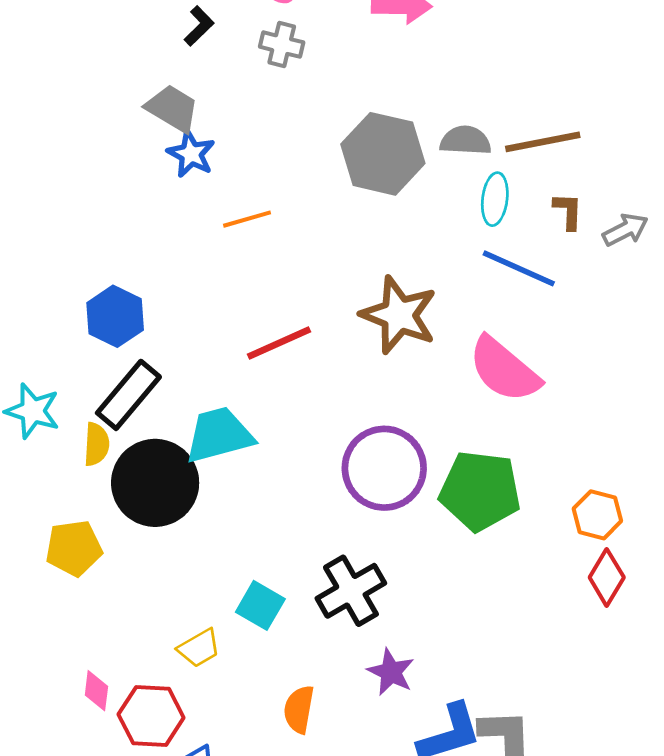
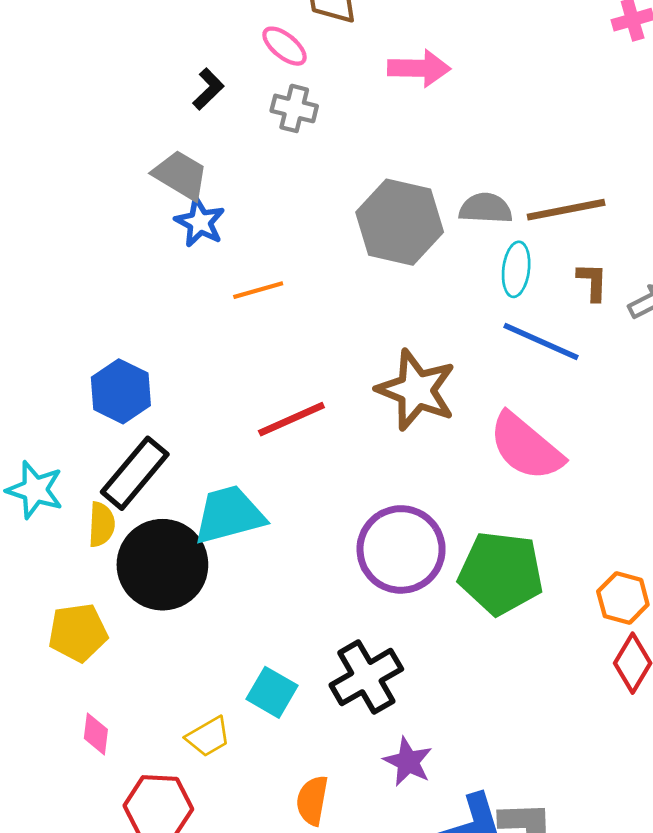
pink diamond: (96, 691) -> (96, 734), moved

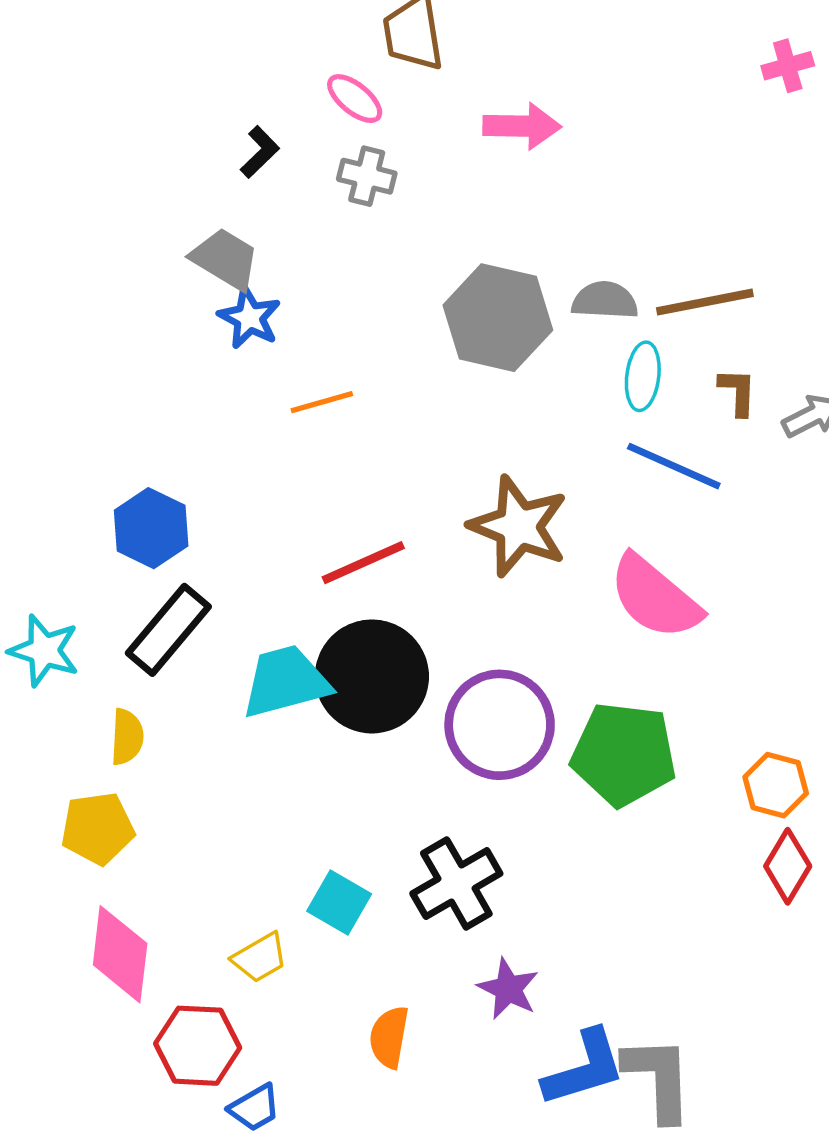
yellow semicircle: (101, 524) -> (127, 737), moved
black circle: (162, 565) -> (372, 676), moved
pink diamond: (96, 734) -> (120, 954), size x1.8

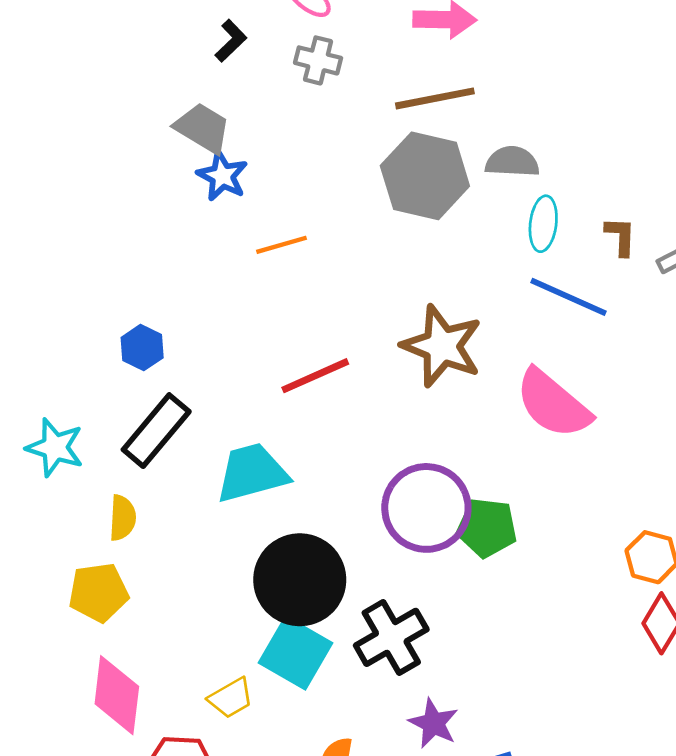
brown line: (705, 302) -> (435, 98), moved
blue hexagon: (151, 528) -> (142, 348), size x0.7
black circle: (372, 676) -> (300, 580), moved
green pentagon: (624, 754) -> (487, 528), moved, size x0.7
cyan square: (339, 902) -> (296, 653), size x1.4

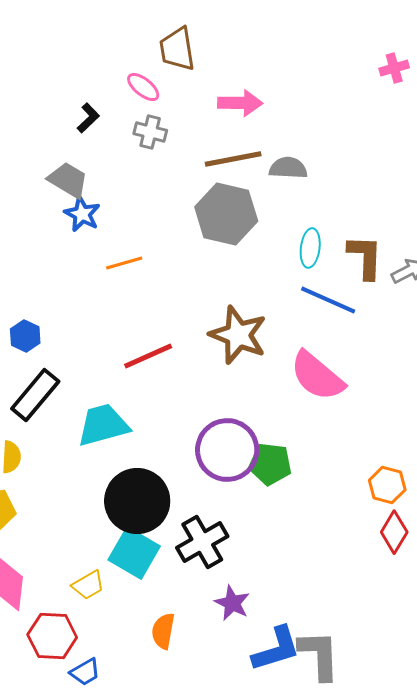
gray semicircle: (512, 162) -> (288, 168), moved
brown L-shape: (621, 236) -> (365, 257), size x1.6

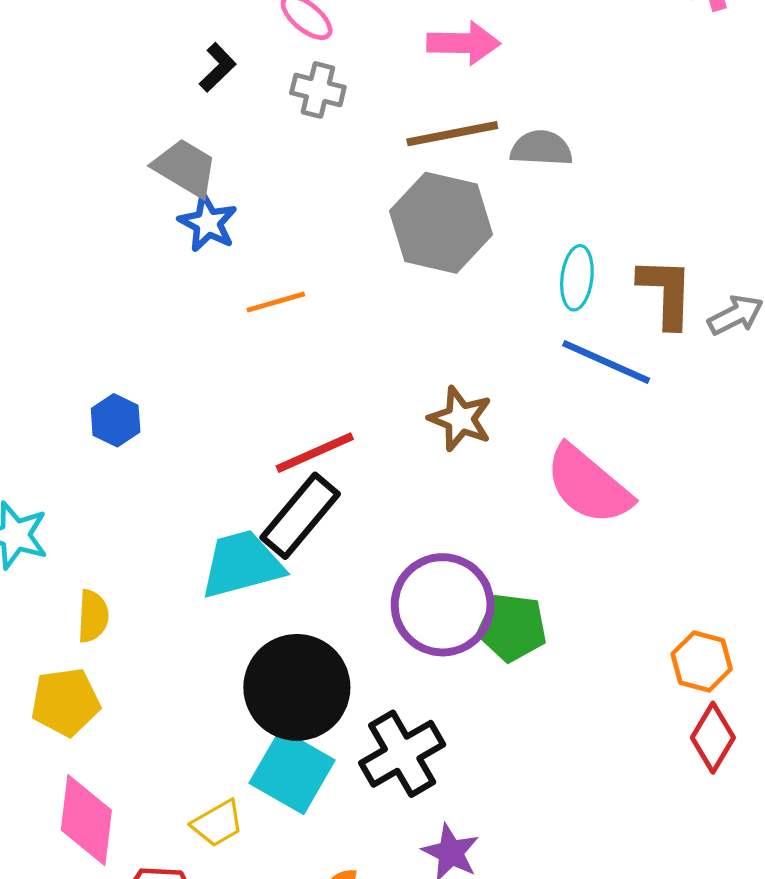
brown star: (238, 335) -> (460, 419), size x0.7
black rectangle: (35, 395) -> (300, 516), moved

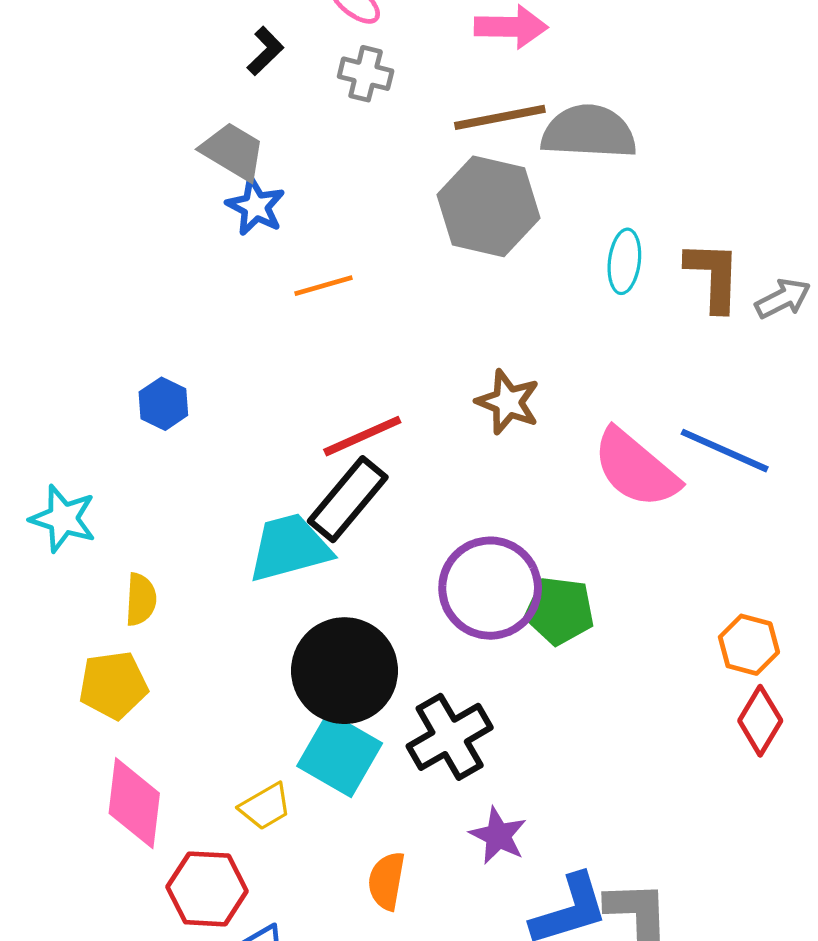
gray semicircle: (541, 148) -> (589, 132), size x1.5
blue line: (606, 362) -> (725, 451), moved

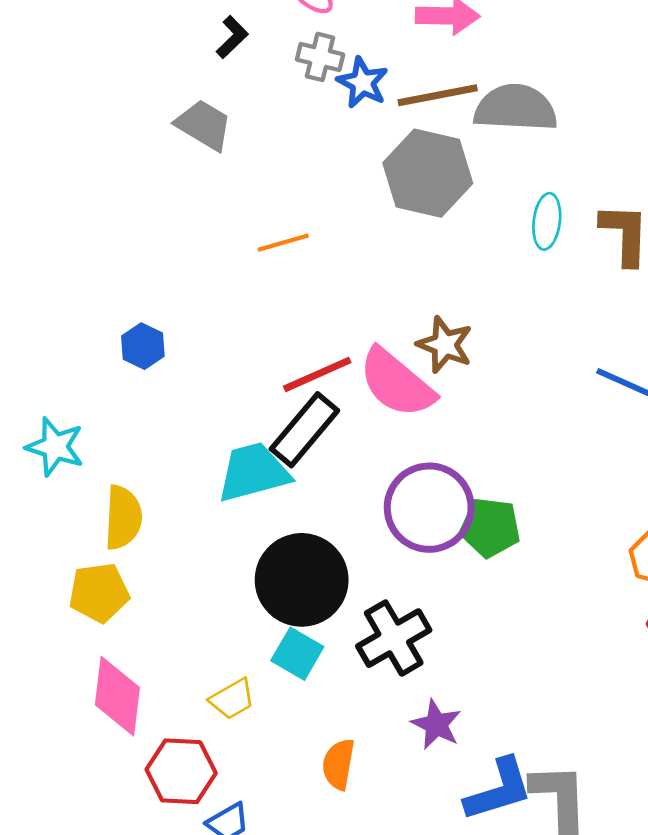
blue star: (256, 206) -> (363, 83), moved
pink semicircle: (636, 468) -> (397, 383), moved
yellow semicircle: (141, 599) -> (123, 518), size x1.4
cyan square: (340, 755) -> (297, 654), size x0.7

